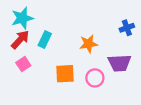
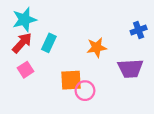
pink circle: (95, 78) -> (85, 91), moved

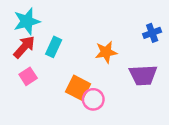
orange square: (71, 80) -> (78, 88), turned 30

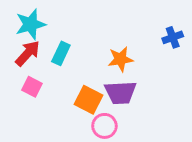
purple trapezoid: (143, 75) -> (120, 93), moved
pink square: (28, 76) -> (32, 87), turned -30
pink circle: (93, 99) -> (104, 126), moved

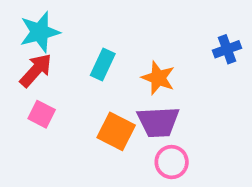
cyan rectangle: (61, 53) -> (103, 65), moved
orange star: (120, 59) -> (158, 78), turned 30
pink circle: (104, 126) -> (172, 162), moved

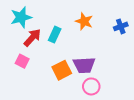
red arrow: (36, 70) -> (32, 38), moved
orange star: (158, 78) -> (84, 21), moved
orange square: (116, 131) -> (62, 70), turned 36

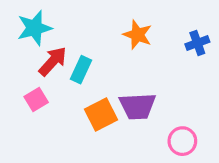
cyan rectangle: (55, 35) -> (81, 70), moved
pink square: (22, 61) -> (36, 100), turned 32
pink circle: (91, 86) -> (182, 141), moved

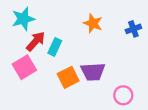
pink square: (36, 100) -> (24, 67), size x1.5

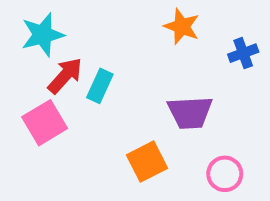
orange star: (93, 23) -> (182, 26), moved
purple trapezoid: (93, 72) -> (190, 112), moved
orange square: (68, 77) -> (147, 162), moved

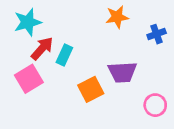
orange star: (182, 26) -> (117, 17), turned -30
orange square: (147, 162) -> (91, 89), moved
pink circle: (225, 174) -> (155, 105), moved

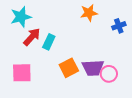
purple trapezoid: (122, 72) -> (93, 68), moved
pink square: (29, 79) -> (22, 73), moved, turned 30
pink circle: (155, 105) -> (109, 74), moved

